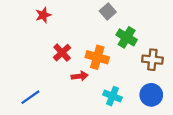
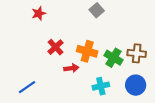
green cross: (127, 37) -> (113, 58), moved
cyan cross: (112, 96) -> (101, 86), turned -35

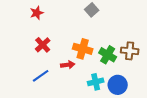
red cross: (56, 47) -> (43, 45), moved
blue circle: (136, 85) -> (118, 85), moved
blue line: (27, 87) -> (41, 76), moved

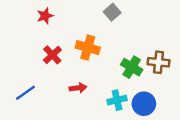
orange cross: (83, 49) -> (88, 48), moved
red arrow: (68, 65) -> (78, 88), moved
blue line: (41, 76) -> (26, 93), moved

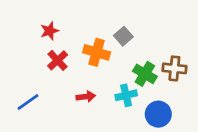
gray square: (112, 12) -> (123, 36), moved
red star: (45, 16) -> (50, 31), moved
cyan cross: (117, 100) -> (126, 95), moved

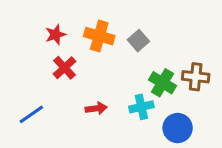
orange cross: (97, 52) -> (99, 36), moved

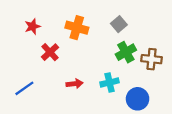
red star: (55, 35) -> (32, 26), moved
gray square: (138, 41) -> (119, 24), moved
green cross: (162, 83) -> (126, 52), moved, turned 30

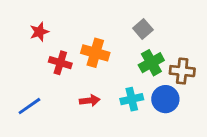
orange cross: (77, 28) -> (95, 53), moved
red cross: (50, 52) -> (60, 63), turned -30
blue circle: (138, 99) -> (165, 99), moved

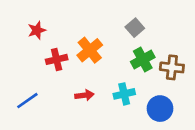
orange cross: (95, 53) -> (90, 50), turned 35
red cross: (60, 63) -> (57, 59), turned -30
blue circle: (165, 99) -> (160, 109), moved

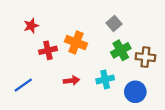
orange cross: (90, 50) -> (76, 42), turned -30

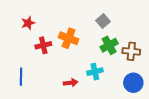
red arrow: (71, 81) -> (71, 83), moved
blue line: (23, 85) -> (21, 77), turned -54
blue circle: (135, 92) -> (133, 83), moved

